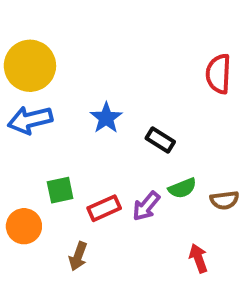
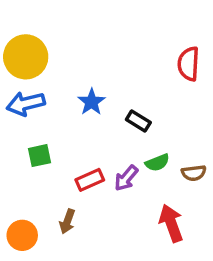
green square: (60, 190) -> (40, 156), moved
orange circle: (24, 226) -> (22, 235), moved
red arrow: (198, 258) -> (171, 223), size x1.5

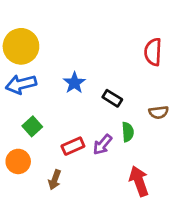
green square: (40, 156) -> (32, 126), turned -30
green semicircle: (157, 163) -> (128, 132), turned -72
brown semicircle: (194, 173) -> (159, 112), moved
orange circle: (22, 235) -> (18, 161), moved

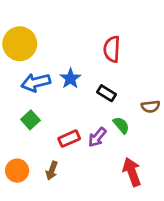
red semicircle: (153, 52) -> (112, 49), moved
blue arrow: (21, 84) -> (36, 82), moved
green semicircle: (128, 132) -> (121, 125), turned -36
orange circle: (18, 161) -> (17, 171), moved

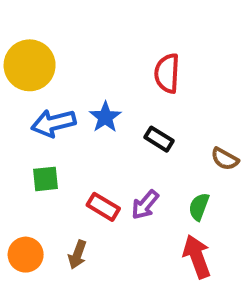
brown semicircle: (151, 107) -> (225, 159), turned 36
green square: (30, 120) -> (46, 179), turned 36
green semicircle: (121, 125) -> (199, 207), moved, turned -120
red rectangle: (69, 139) -> (103, 207), turned 55

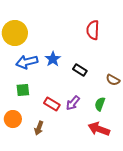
red semicircle: (167, 73) -> (93, 30), moved
orange circle: (26, 255) -> (13, 119), moved
red arrow: (197, 257) -> (99, 129), turned -50

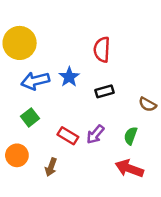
red semicircle: (93, 30) -> (102, 50), moved
black rectangle: (80, 70) -> (104, 91), turned -48
green square: (23, 90) -> (30, 117), turned -32

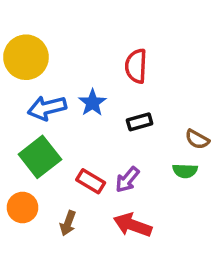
green square: (30, 117) -> (40, 157), size x1.6
green semicircle: (131, 136) -> (185, 171), moved, turned -108
red arrow: (129, 168) -> (133, 225), moved

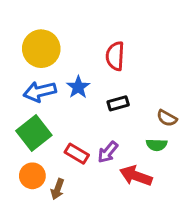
yellow circle: (26, 57) -> (41, 49), moved
orange circle: (22, 208) -> (32, 176), moved
red arrow: (133, 225) -> (136, 176), moved

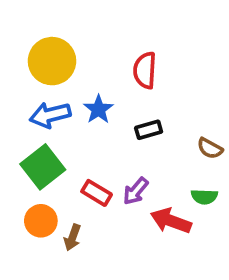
green semicircle: (157, 145) -> (204, 197), moved

